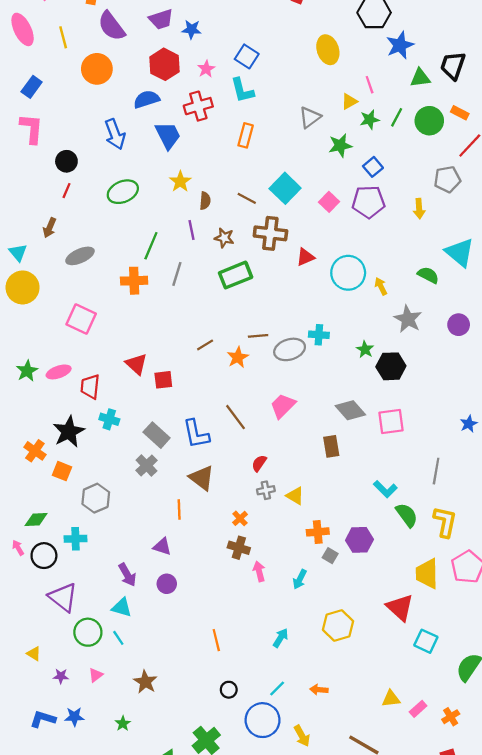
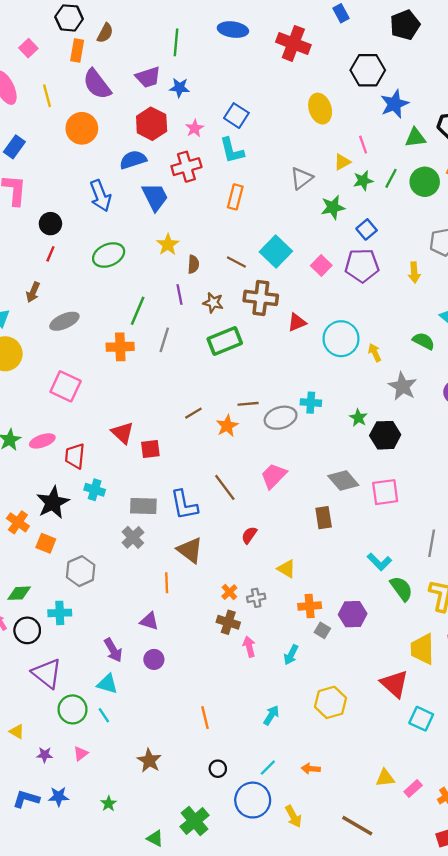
gray rectangle: (157, 435) -> (143, 506), turned -40
gray cross: (266, 490) -> (256, 598), moved
brown star: (145, 682) -> (149, 761), moved

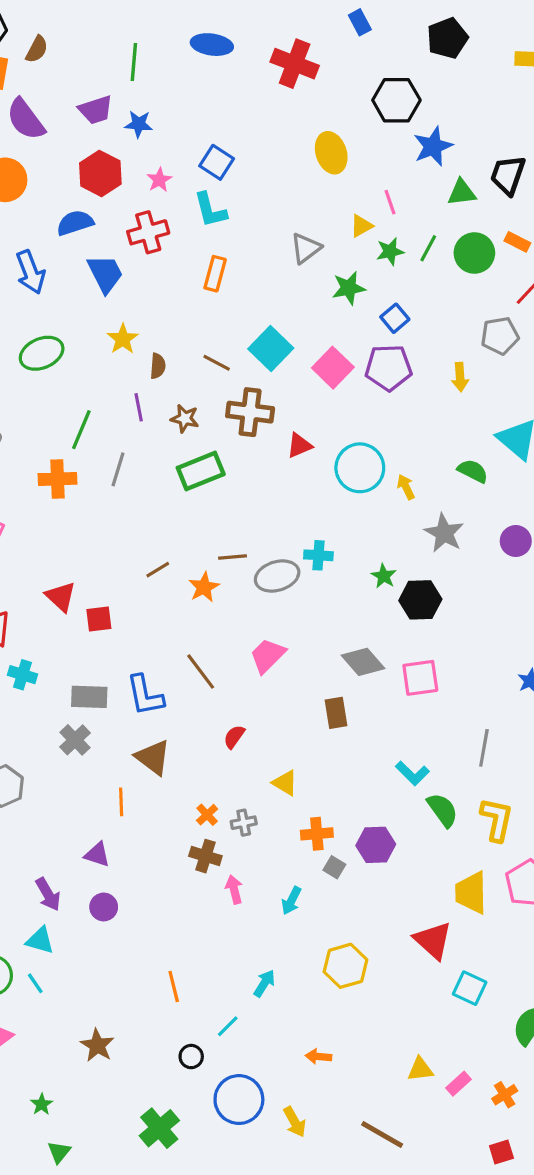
pink square: (321, 265) -> (333, 368), size x1.4
cyan line: (268, 768) -> (228, 1026), moved
green triangle: (155, 838) -> (59, 1152), moved, turned 42

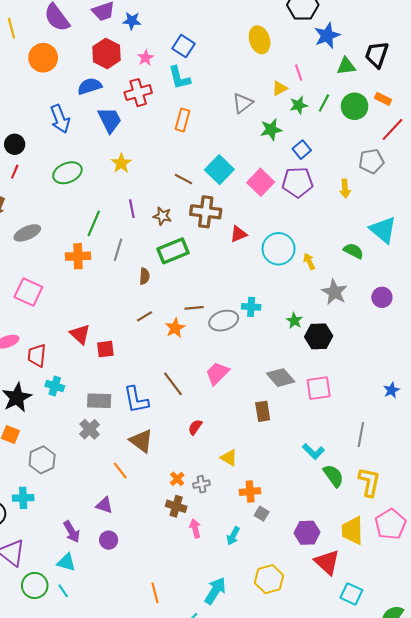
brown semicircle: (158, 366) -> (144, 276), moved
orange line: (121, 802) -> (120, 470), turned -36
purple hexagon: (376, 845) -> (307, 533), moved
cyan arrow: (264, 983) -> (215, 591), size x1.5

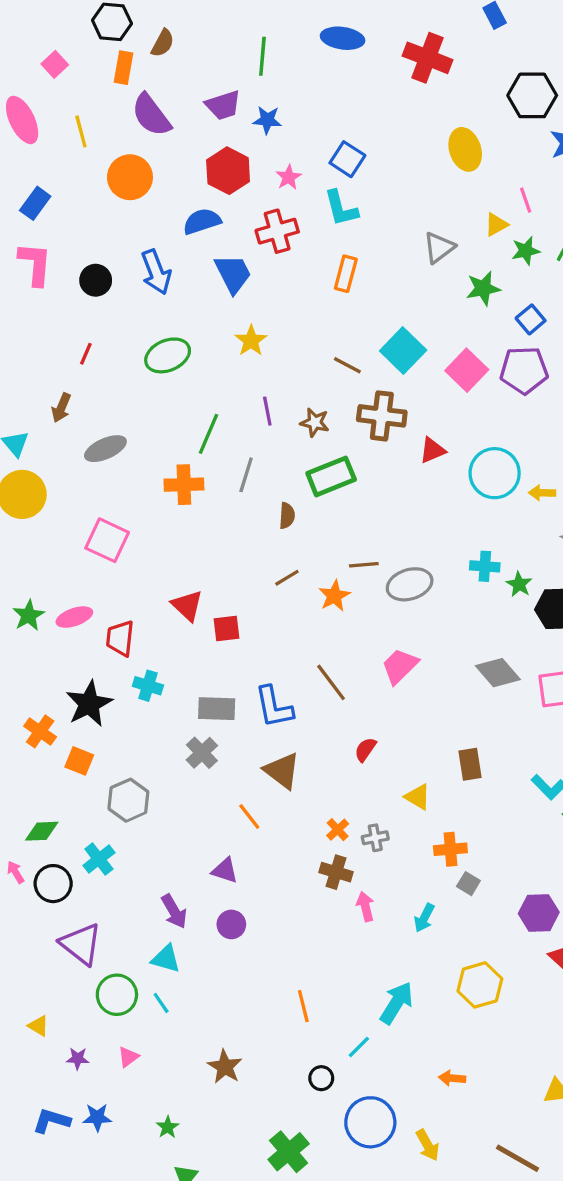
black circle: (15, 144) -> (96, 280), moved
yellow arrow: (309, 261) -> (542, 493), turned -63
cyan cross: (251, 307) -> (485, 566), moved
brown rectangle: (263, 411) -> (470, 764), moved
cyan cross: (23, 498) -> (99, 859), turned -36

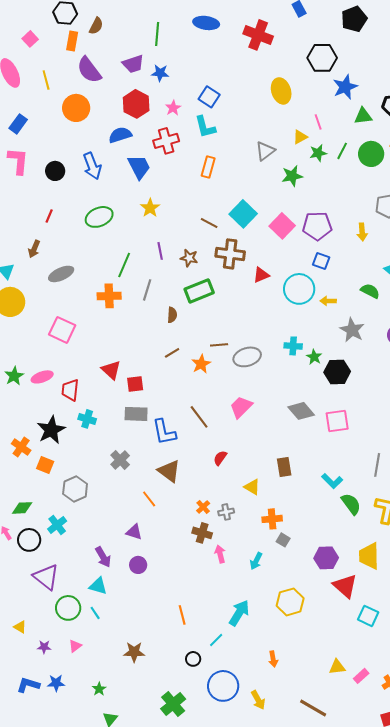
blue square: (531, 319) -> (321, 261), moved, turned -30
gray rectangle: (217, 709) -> (136, 414), moved
brown star: (225, 1067) -> (134, 652), turned -30
orange arrow: (452, 1078) -> (273, 659), turned -105

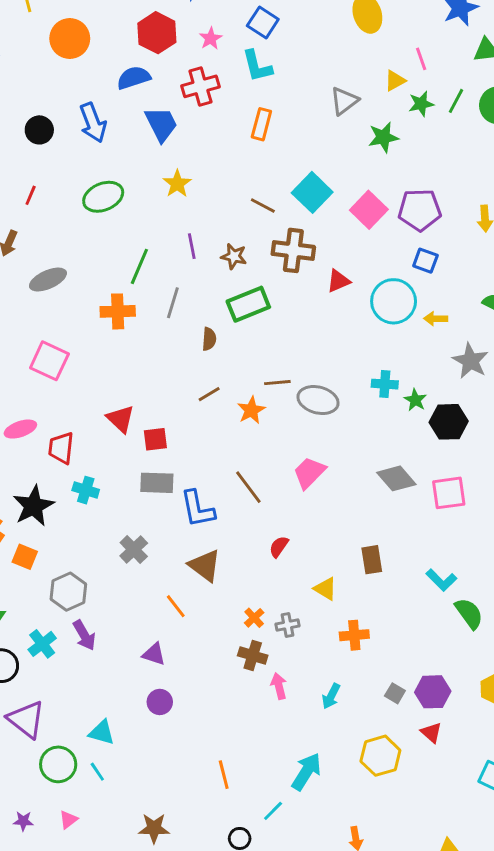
gray ellipse: (247, 357) -> (318, 400), turned 32
gray square: (283, 540) -> (395, 693), moved
purple arrow: (103, 557) -> (84, 635), moved
red triangle: (345, 586) -> (431, 732), moved, size x0.6

